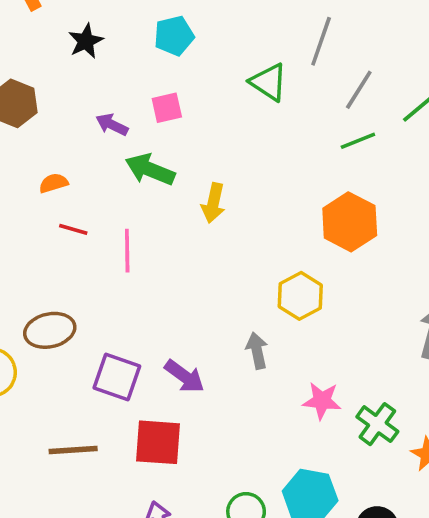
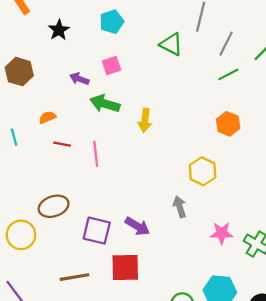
orange hexagon: (350, 222) -> (228, 124), size x0.7

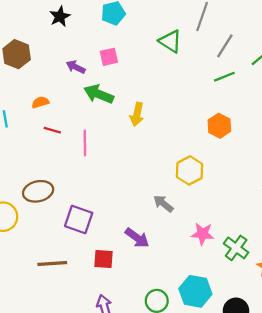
gray arrow: (180, 207) -> (163, 204), turned -40
purple arrow: (137, 226) -> (137, 238), moved
red square: (125, 268) -> (104, 259), size x0.7

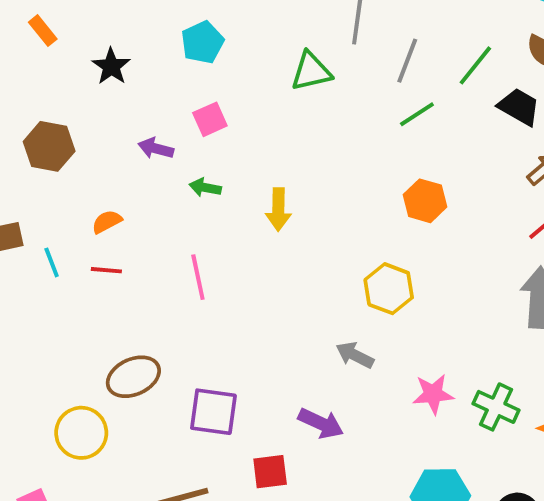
green triangle: (170, 41) -> (311, 71), turned -35
green arrow: (99, 94) -> (205, 188), size x0.6
red line: (52, 130) -> (106, 270), moved

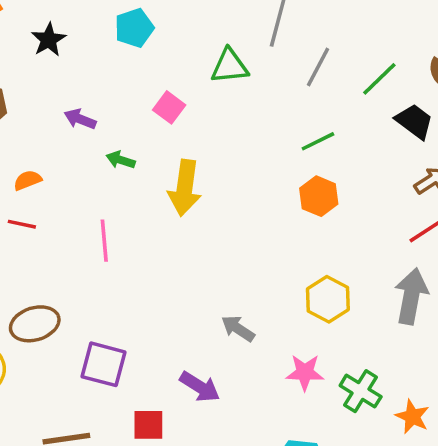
green line: (417, 114) -> (318, 141), moved
pink square: (210, 119) -> (169, 107), moved, turned -36
yellow arrow: (278, 209) -> (185, 188), size x1.4
yellow hexagon: (389, 289) -> (328, 299), moved

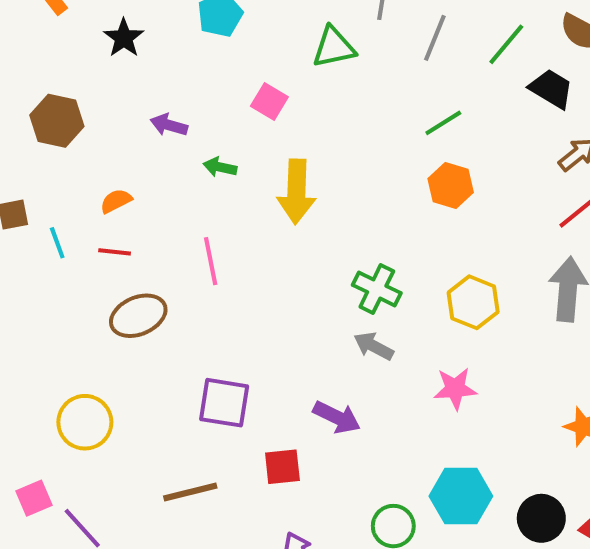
brown ellipse: (35, 324) -> (138, 316), moved
green cross: (361, 391) -> (377, 289), moved

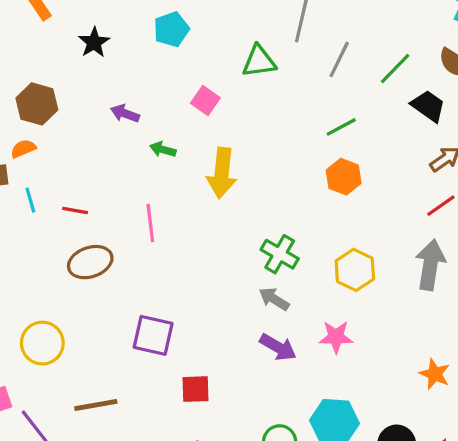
orange semicircle: (116, 201) -> (23, 149), moved
purple arrow: (337, 417) -> (278, 347), moved
brown line: (190, 492) -> (96, 405), moved

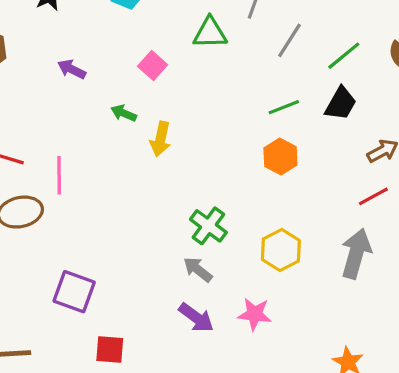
black trapezoid: (428, 106) -> (341, 103), moved, turned 78
green arrow: (163, 149) -> (124, 113), moved
yellow arrow: (222, 173) -> (160, 139), size x0.7
pink line: (150, 223) -> (59, 175), moved

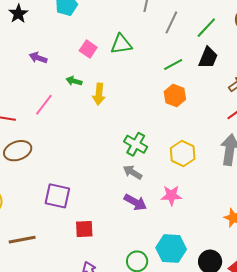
green triangle: (210, 33) -> (121, 44), moved
pink line: (59, 175) -> (44, 105), moved, turned 45

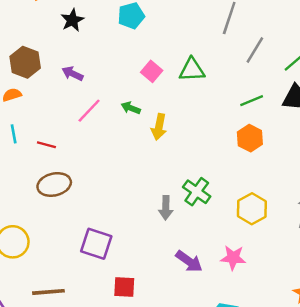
purple arrow: (38, 58) -> (73, 74), moved
pink line: (44, 105) -> (89, 111), moved
gray arrow: (133, 172) -> (166, 208), moved, turned -126

